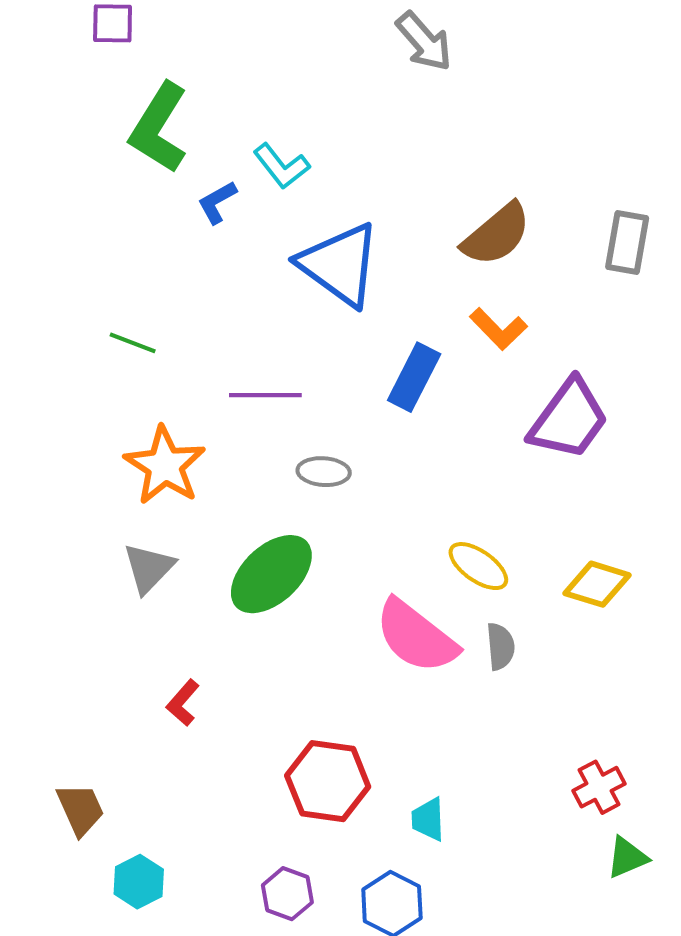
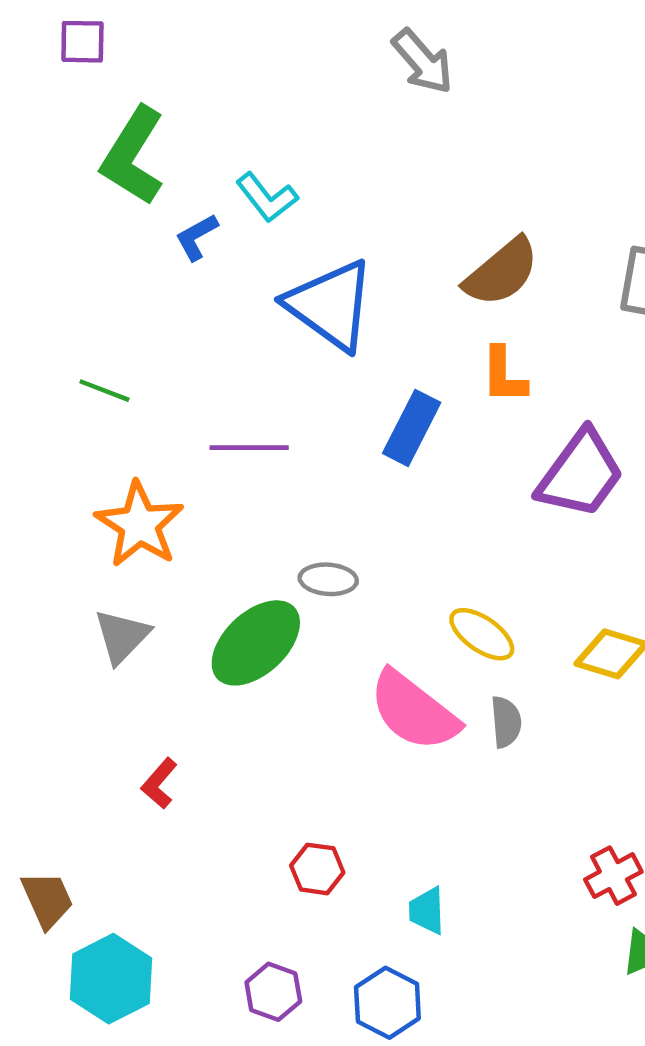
orange L-shape: (498, 329) -> (504, 375), turned 44
gray ellipse: (324, 472) -> (328, 579), moved
red hexagon: (328, 781) -> (317, 869), size x0.6
cyan hexagon: (139, 882) -> (111, 979), size x1.5

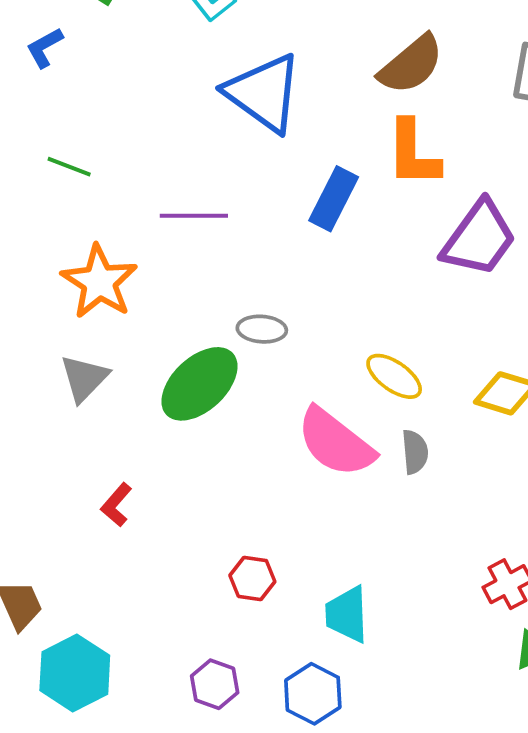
blue L-shape: (197, 237) -> (45, 48), moved
orange L-shape: (504, 375) -> (413, 153), size x1.4
cyan trapezoid: (427, 911) -> (347, 614), size x1.4

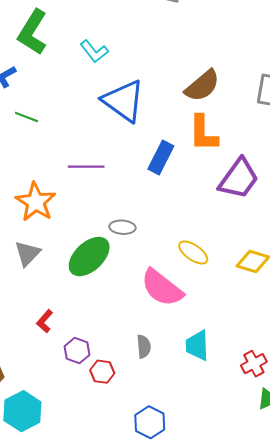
green line: (69, 167) -> (26, 117), moved
gray semicircle: (415, 452) -> (144, 346), moved
red hexagon: (252, 578) -> (102, 372), moved
cyan trapezoid: (347, 614) -> (197, 345), moved
purple hexagon: (215, 684) -> (77, 351), moved

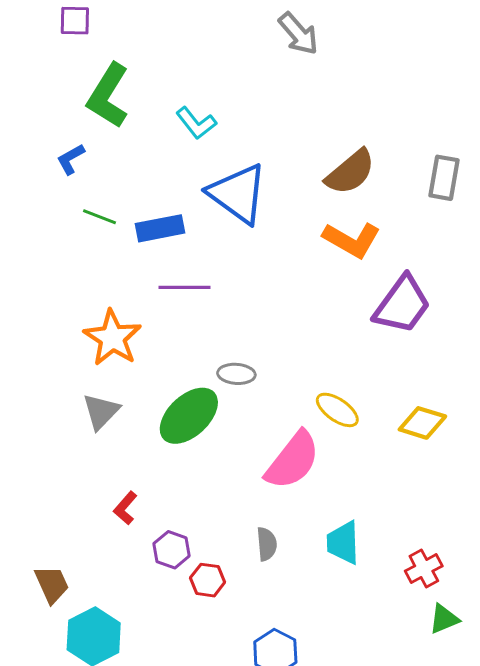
orange L-shape: (203, 133) -> (352, 240), turned -60
blue rectangle: (161, 157) -> (160, 228), moved, turned 52
pink semicircle: (162, 288) -> (293, 460), turned -90

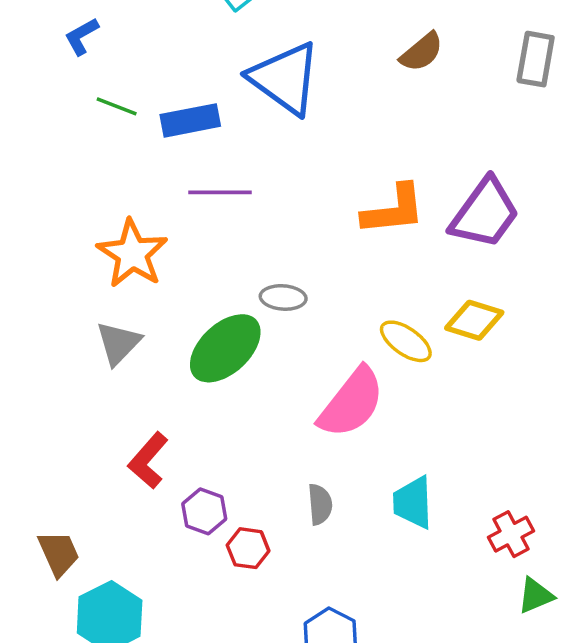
brown semicircle: (350, 172) -> (422, 52), size x0.7
orange L-shape: (352, 240) -> (394, 210), moved, turned -36
yellow diamond: (422, 423) -> (474, 320), moved
red L-shape: (125, 508) -> (148, 461), size x1.4

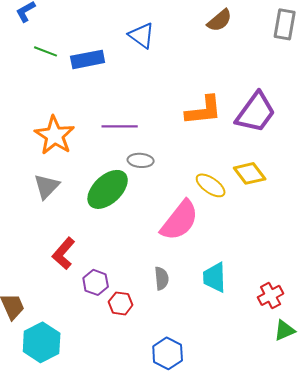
blue triangle: (285, 78) -> (142, 35), size x0.6
purple line: (220, 192) -> (120, 126), moved
yellow diamond: (474, 320) -> (250, 173), turned 36

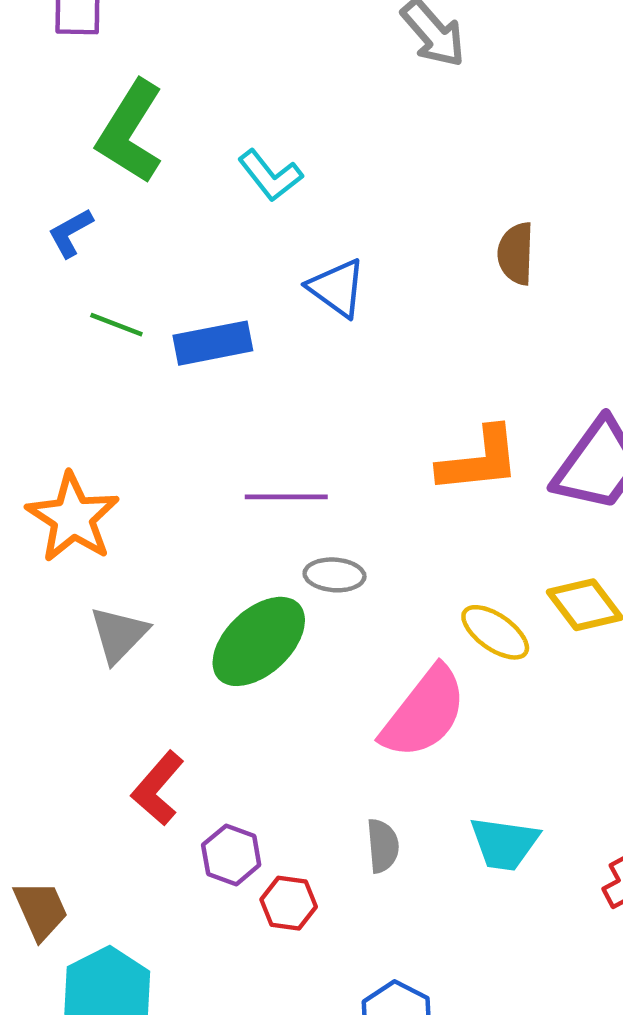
brown semicircle: (220, 20) -> (516, 254), turned 132
orange star: (55, 135) -> (73, 518), moved
cyan trapezoid: (215, 277) -> (504, 843), turned -80

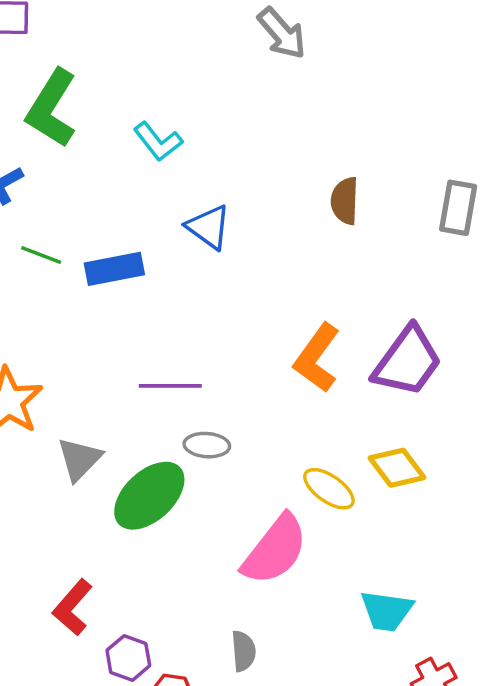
orange L-shape: (479, 460) -> (317, 358), turned 132
gray triangle: (119, 635) -> (79, 459), moved
cyan trapezoid: (504, 843) -> (387, 611), moved

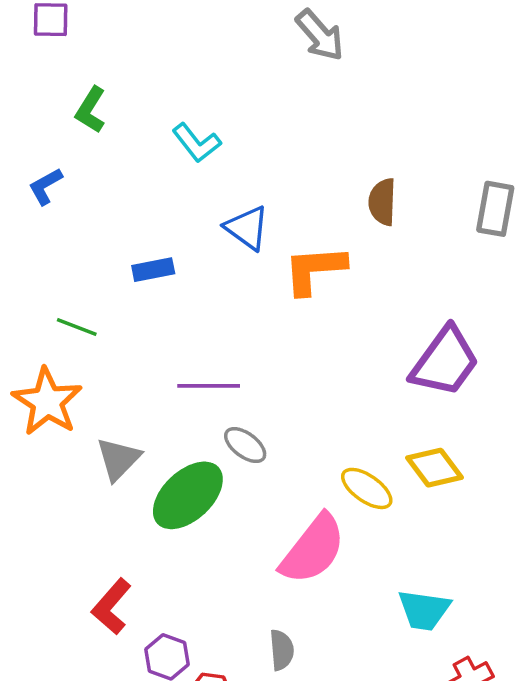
green L-shape: (52, 108) -> (91, 110), size x0.6
green line: (41, 255) -> (77, 327), moved
blue rectangle: (114, 269) -> (153, 270), size x0.7
orange L-shape: (317, 358) -> (315, 270), moved, turned 50
gray ellipse: (207, 445) -> (245, 445), turned 33

